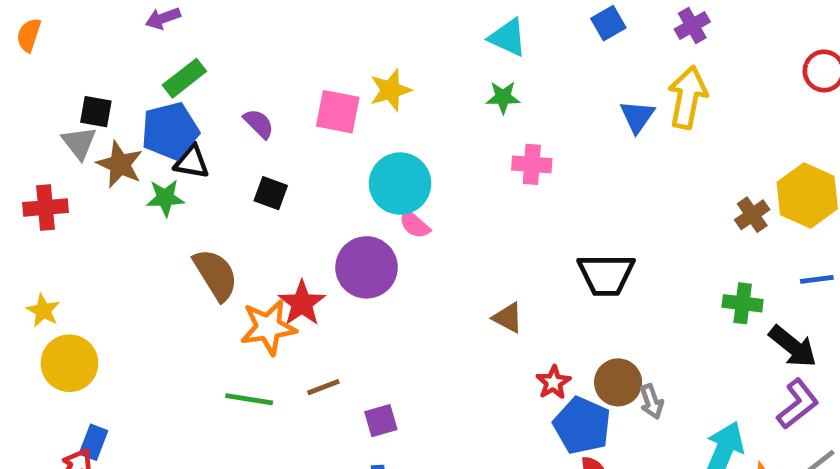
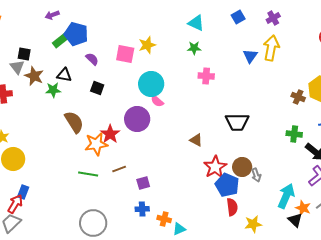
blue pentagon: (170, 131) -> (76, 34), moved, turned 30
brown cross: (752, 215) -> (298, 97), turned -32
red star: (553, 382) -> (215, 167), size x1.6

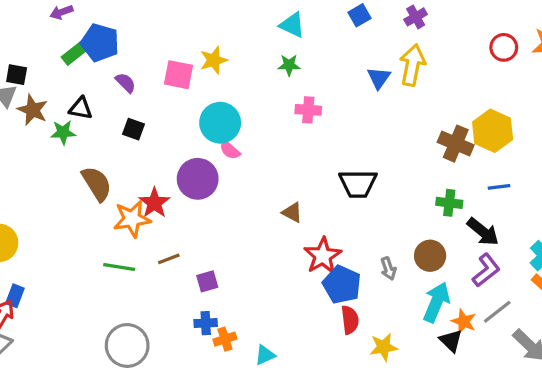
brown cross: (298, 97) -> (456, 144), size x1.5
brown circle: (242, 167) -> (430, 256), moved
orange cross: (164, 219) -> (225, 339), moved, turned -32

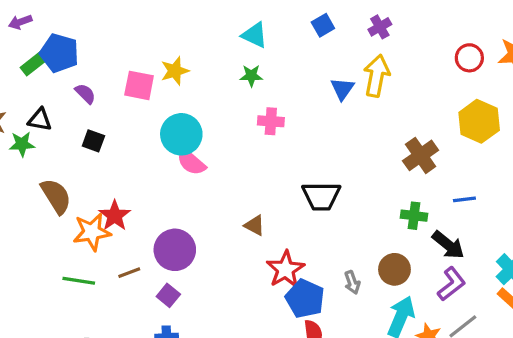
yellow hexagon: (493, 131) -> (479, 121), moved
brown cross: (456, 144) -> (421, 155), turned 32
pink semicircle: (230, 150) -> (191, 162), size x1.4
purple circle: (198, 179) -> (175, 250), moved
purple square: (207, 281) -> (168, 295), turned -35

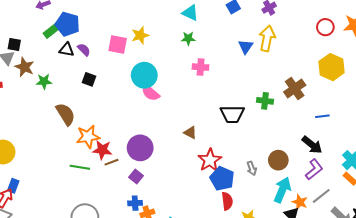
black triangle: (40, 120) -> (66, 50), moved
red star: (115, 216) -> (102, 150), moved, turned -30
green cross: (414, 216) -> (265, 101), moved

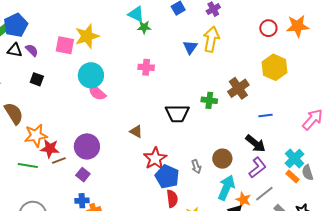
blue pentagon: (68, 24) -> (16, 25), turned 30
yellow star: (140, 35) -> (87, 36), size x1.4
green star: (188, 38) -> (144, 27), moved

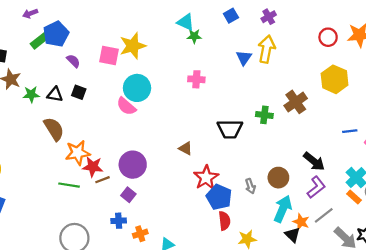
black triangle: (15, 50) -> (55, 94), moved
pink semicircle: (97, 92) -> (126, 106), moved
blue line: (265, 115) -> (350, 131), moved
blue cross: (82, 201) -> (119, 221), moved

